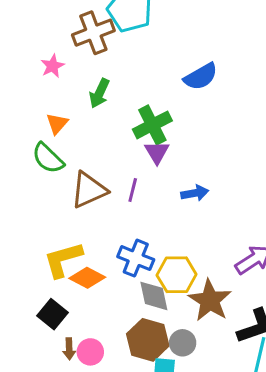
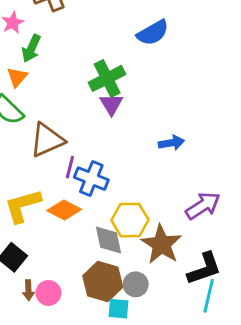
green arrow: (99, 93) -> (31, 48), moved
purple line: (133, 190) -> (70, 167), moved
blue arrow: (195, 193) -> (171, 143), moved
blue cross: (136, 258) -> (91, 179), moved
orange diamond: (87, 278) -> (64, 210), moved

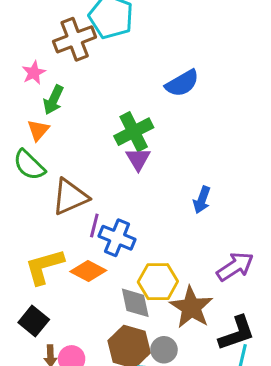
blue arrow: (171, 143) -> (202, 200), turned 120

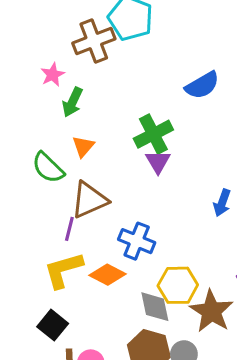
orange triangle: (38, 130) -> (83, 146), moved
purple line: (94, 226) -> (69, 229), moved

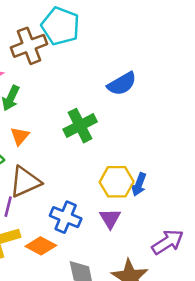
purple triangle: (158, 162) -> (110, 218), moved
yellow hexagon: (178, 285) -> (117, 182), moved

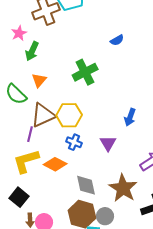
blue semicircle: (122, 84) -> (117, 40), size x0.6
yellow hexagon: (117, 182) -> (69, 115), moved
blue cross: (66, 217) -> (74, 142), size x0.7

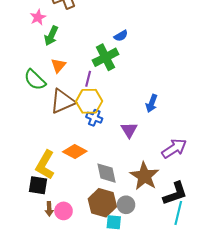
blue semicircle: (117, 40) -> (121, 36), moved
purple line: (30, 134) -> (88, 79), moved
blue cross: (74, 142) -> (94, 118), moved
yellow L-shape: (26, 161) -> (45, 165), moved, turned -44
black square: (19, 197) -> (38, 185), turned -30

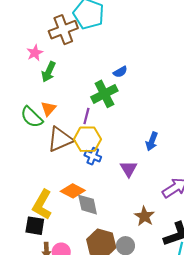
orange triangle: (58, 65) -> (49, 109), moved
gray diamond: (107, 173) -> (88, 205), moved
brown star: (144, 176) -> (144, 216), size x0.7

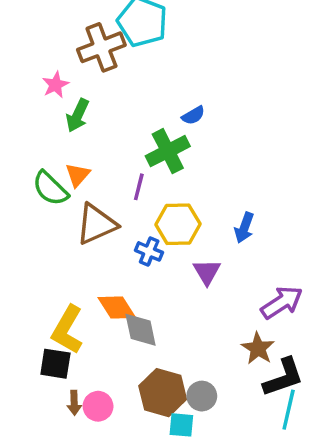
yellow hexagon: (88, 139) -> (178, 224), moved
orange diamond: (73, 191) -> (117, 308), turned 30
brown star: (144, 216) -> (258, 348), moved

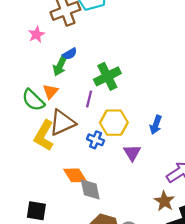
green arrow: (78, 115) -> (60, 66), moved
blue semicircle: (193, 115) -> (70, 54), moved
yellow L-shape: (67, 330) -> (44, 136), moved

